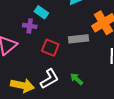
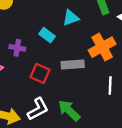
cyan rectangle: (41, 12) -> (47, 35), moved
green arrow: (77, 79) -> (69, 110), size x1.5

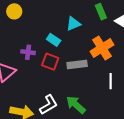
red square: (40, 73) -> (50, 62), moved

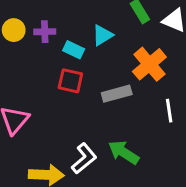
cyan rectangle: (54, 40) -> (74, 50), moved
purple cross: (28, 52) -> (45, 32), moved
red square: (50, 62) -> (70, 81), moved

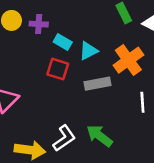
cyan triangle: (102, 35) -> (88, 51), moved

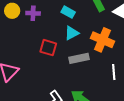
cyan rectangle: (63, 42) -> (68, 12), moved
orange cross: (128, 60) -> (102, 40), turned -30

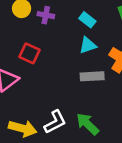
red square: (48, 48) -> (29, 53), moved

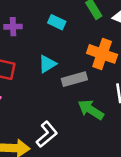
cyan triangle: (88, 45) -> (47, 64), moved
green arrow: (87, 124) -> (91, 110), moved

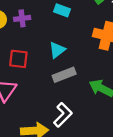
gray rectangle: (74, 79) -> (64, 75), moved

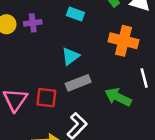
red square: (18, 59) -> (46, 98), moved

